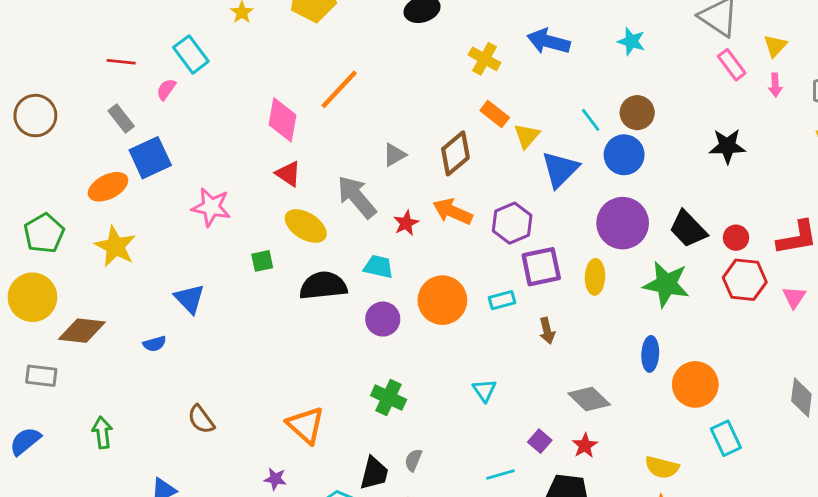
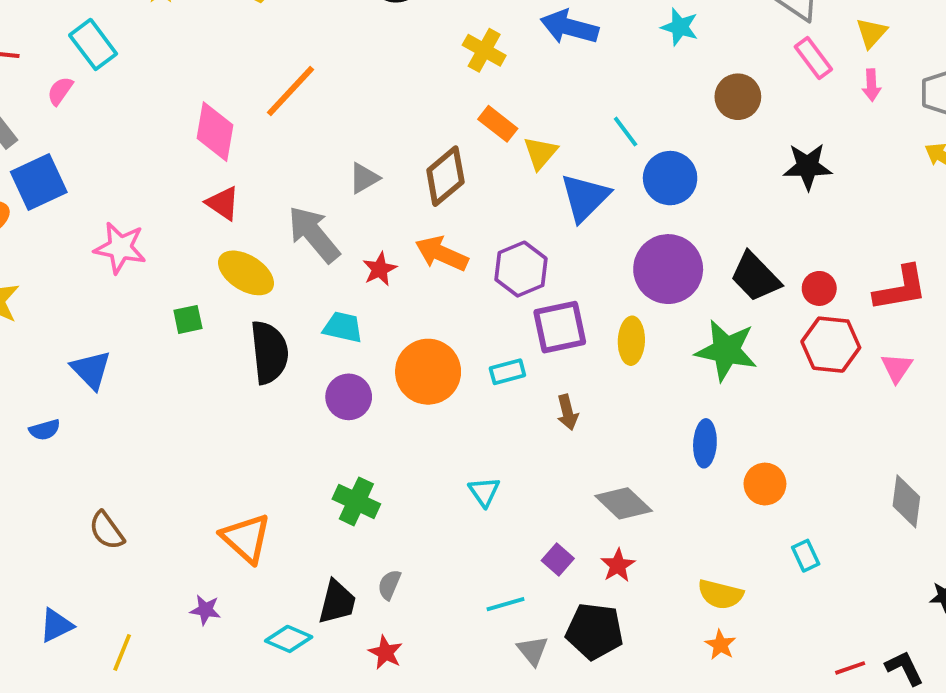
brown circle: (637, 113) -> (738, 97), moved
black semicircle: (323, 286) -> (269, 352), turned 90
orange circle: (695, 384) -> (765, 484), size x0.7
cyan rectangle: (726, 438) -> (806, 556), size x0.7

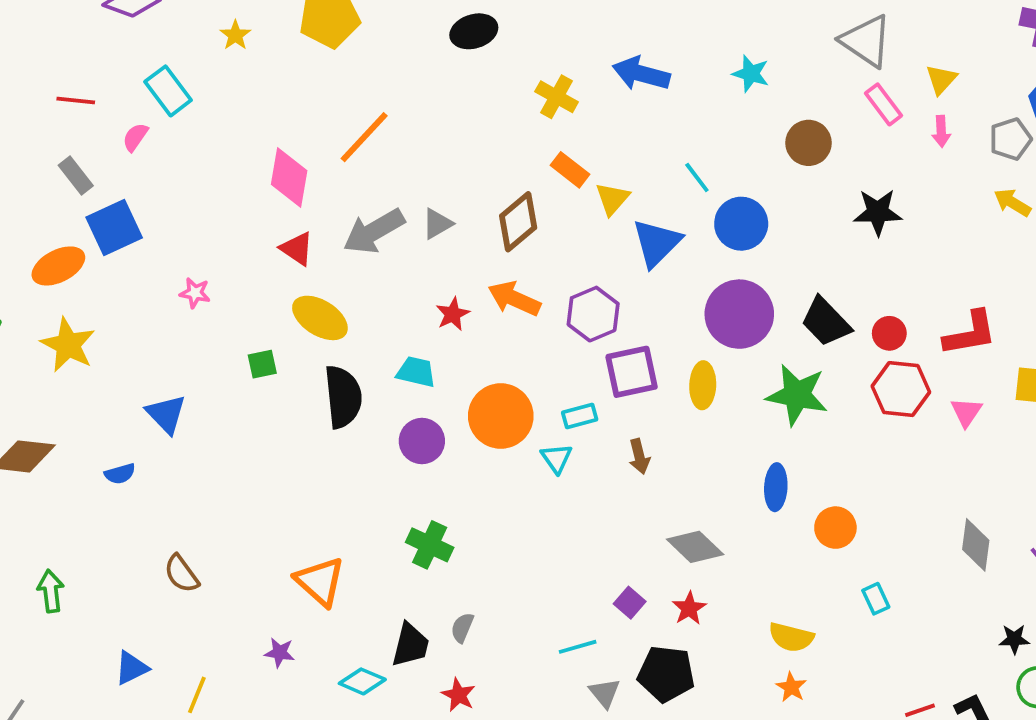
gray arrow: (314, 234) -> (374, 231), moved, turned -80
pink star: (120, 248) -> (195, 293), size x0.6
cyan triangle: (484, 492) -> (557, 458), moved

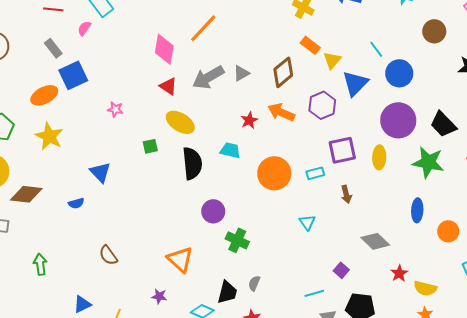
purple hexagon: (593, 314) -> (322, 105), moved
purple circle: (422, 441) -> (213, 211), moved
cyan triangle: (557, 458) -> (307, 222), moved
red star: (689, 608) -> (399, 273), moved

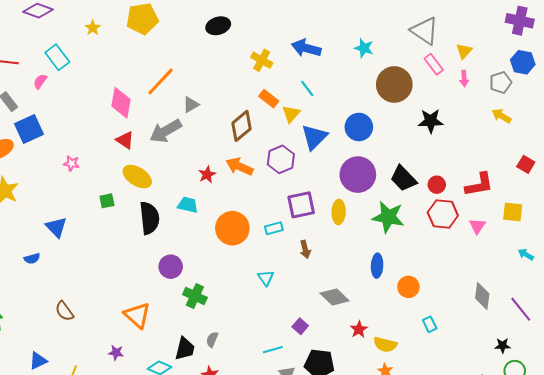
brown circle: (434, 31) -> (394, 84), size x1.5
cyan line: (376, 49) -> (307, 89), moved
gray triangle: (241, 73) -> (191, 105), moved

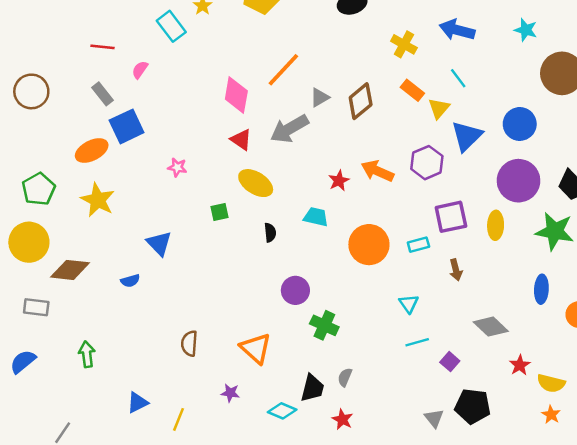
cyan rectangle: (57, 57) -> (171, 26), moved
brown diamond: (241, 126) -> (361, 101), moved
black semicircle: (149, 218) -> (270, 233), size x0.5
brown semicircle: (64, 311) -> (189, 343), moved, turned 40
cyan line: (273, 350) -> (417, 342), moved

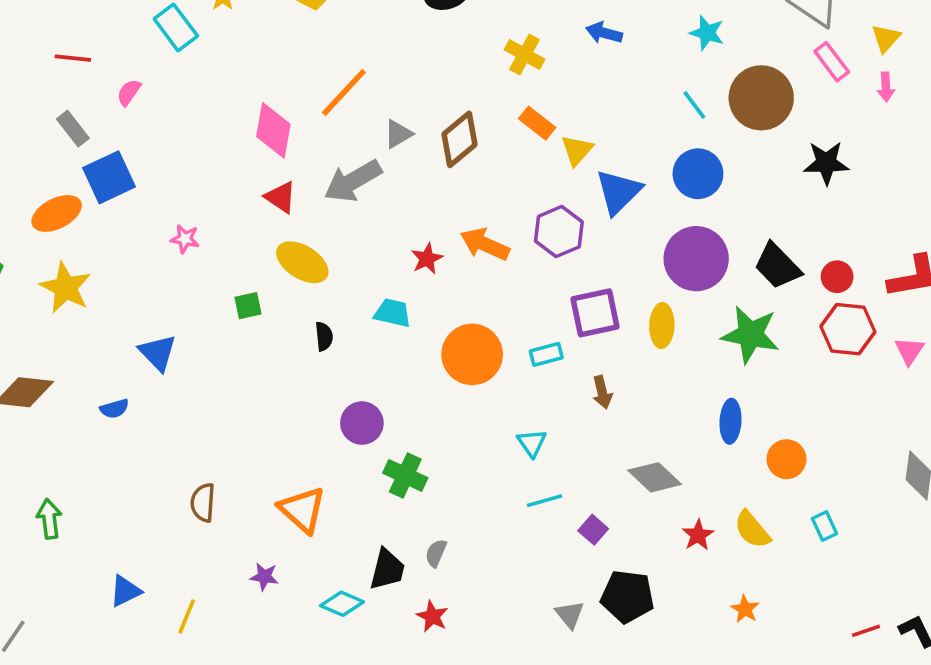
blue arrow: (457, 30) -> (604, 33), size x0.7
cyan line: (458, 78) -> (694, 105), moved
yellow semicircle: (551, 383) -> (752, 530), moved, turned 36

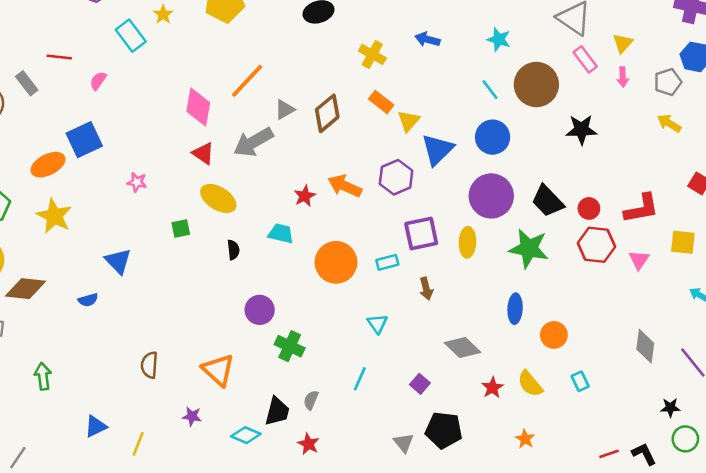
gray rectangle: (73, 129) -> (27, 83), moved
cyan line: (544, 501) -> (360, 379), moved, turned -50

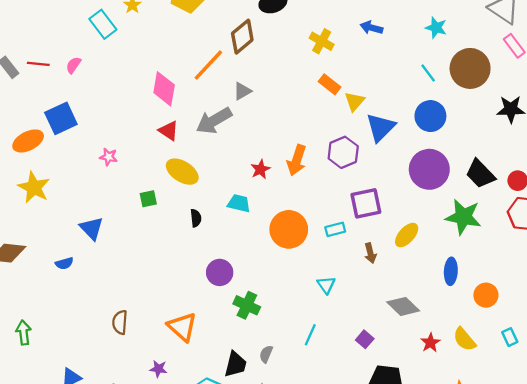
red line: (59, 57) -> (38, 64), moved
brown diamond: (327, 113) -> (242, 37), moved
orange arrow: (345, 186) -> (297, 160), turned -96
yellow ellipse: (467, 242) -> (407, 235), moved, turned 40

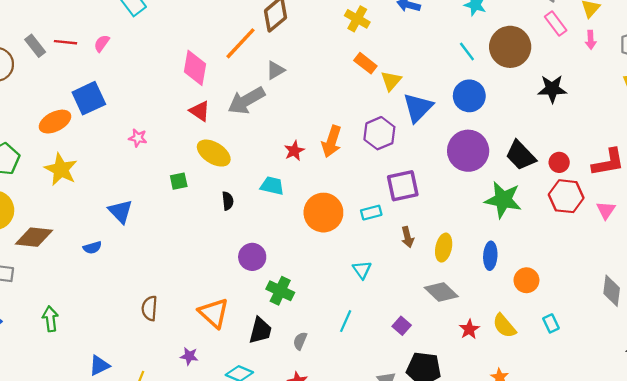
yellow ellipse: (407, 235) -> (444, 248), moved, turned -30
black trapezoid: (235, 364) -> (260, 330), moved

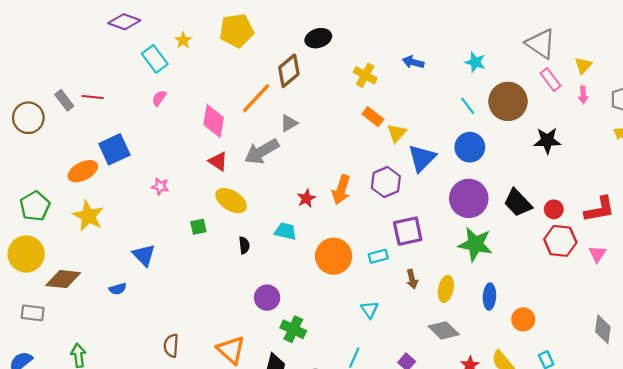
pink semicircle: (102, 43) -> (159, 98), moved
green star: (503, 200) -> (475, 244), moved

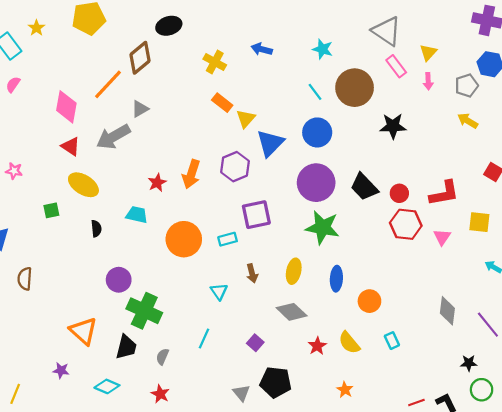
brown arrow: (412, 279) -> (252, 273), moved
green cross: (293, 329) -> (144, 311), size x1.4
brown semicircle: (171, 346) -> (25, 279), moved

